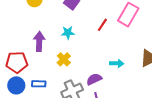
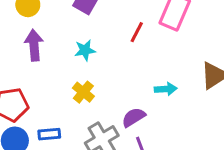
purple arrow: (39, 41) -> (34, 45), moved

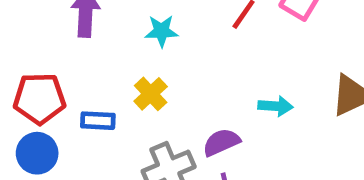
blue rectangle: (49, 134) -> (98, 121), moved

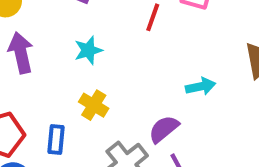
blue rectangle: (98, 121) -> (56, 140), turned -72

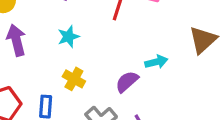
purple semicircle: (164, 129) -> (127, 82), moved

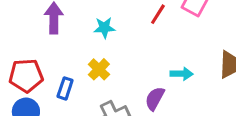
purple semicircle: (127, 82) -> (155, 99), moved, turned -35

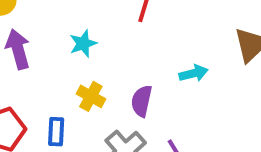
purple semicircle: (155, 99) -> (142, 101), moved

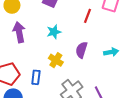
purple semicircle: (142, 101) -> (81, 50), moved

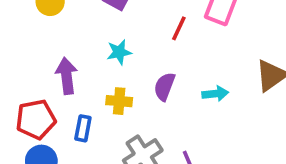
purple arrow: (19, 32) -> (67, 76), moved
yellow cross: (56, 60) -> (119, 101), turned -32

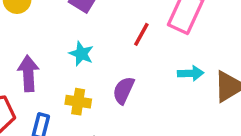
cyan star: (119, 52) -> (81, 54), turned 30
cyan arrow: (215, 94) -> (191, 73), moved

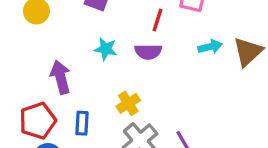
purple semicircle: (124, 90) -> (148, 52), moved, turned -104
yellow cross: (78, 102) -> (128, 103), moved, turned -30

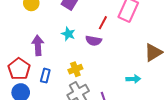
cyan arrow: (210, 47) -> (133, 79), moved
red pentagon: (38, 121) -> (19, 69), turned -30

